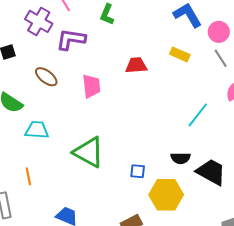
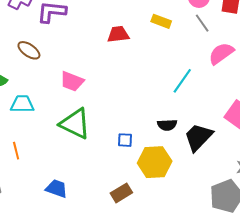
pink trapezoid: (91, 86) -> (72, 81), moved, turned 120
black trapezoid: (211, 172) -> (198, 137), turned -72

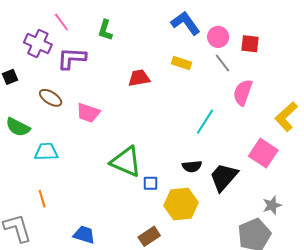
pink semicircle: (221, 53) -> (243, 93), turned -32
pink trapezoid: (72, 81) -> (88, 113), moved
green triangle: (75, 124) -> (126, 162), moved

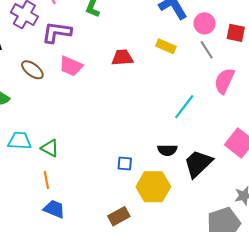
pink trapezoid: (88, 113) -> (71, 66), moved
cyan trapezoid: (46, 152) -> (20, 141), moved
green triangle: (126, 162) -> (50, 148), moved, size x0.6
orange line: (42, 199) -> (46, 180), moved

